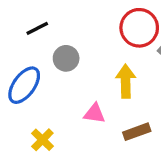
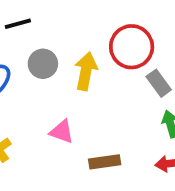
yellow arrow: (126, 81) -> (86, 71), moved

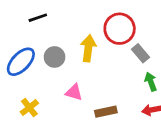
gray circle: (43, 64) -> (55, 57), moved

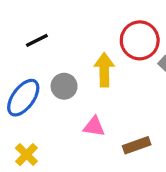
yellow cross: (29, 108) -> (26, 155), moved

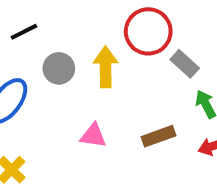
gray circle: (64, 86) -> (59, 68), moved
brown rectangle: (137, 145) -> (158, 136), moved

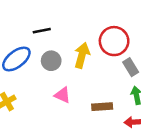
black line: (24, 32) -> (42, 31), moved
gray circle: (59, 68) -> (51, 61), moved

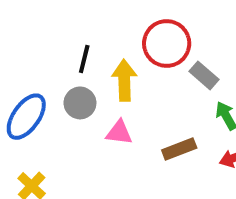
black line: (42, 31) -> (84, 59), moved, turned -48
pink triangle: (62, 95) -> (119, 133), moved

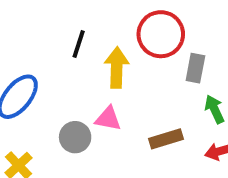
gray rectangle: (204, 75) -> (195, 68), turned 56
gray circle: (80, 103) -> (75, 137), moved

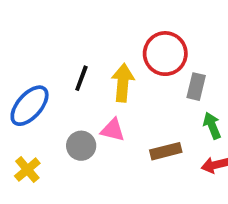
black line: (79, 44) -> (81, 78), moved

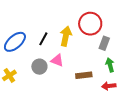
black line: (81, 78) -> (43, 39), moved

